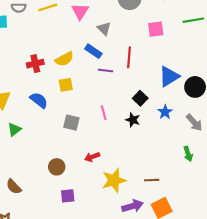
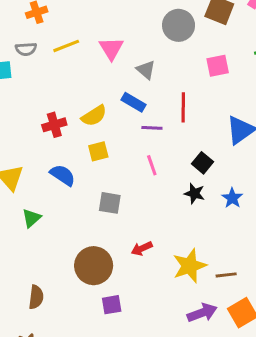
blue star: (165, 112) -> (232, 198), moved
pink line: (104, 113) -> (152, 165), moved
brown circle: (57, 167) -> (94, 266), size x1.6
yellow star: (114, 180) -> (190, 266), moved
brown semicircle: (14, 187) -> (36, 297), turned -126

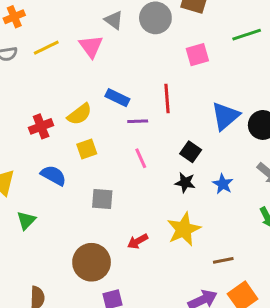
gray triangle: (146, 70) -> (114, 20), moved
yellow star: (190, 266) -> (184, 229), moved

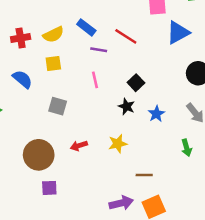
red line: (167, 99) -> (126, 36), turned -65
blue triangle: (225, 116) -> (178, 33), moved
yellow star: (184, 229) -> (118, 144), size x0.7

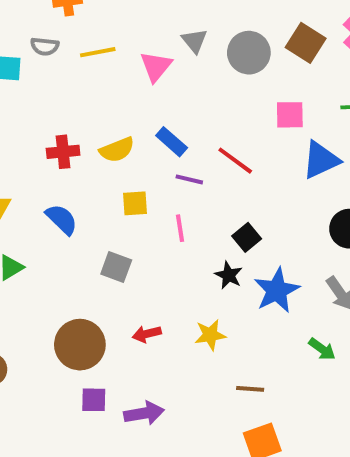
yellow square: (53, 64) -> (135, 203), moved
blue star: (156, 114) -> (277, 290), size x1.6
green arrow: (186, 148) -> (322, 349), turned -42
purple arrow: (121, 203) -> (144, 413), moved

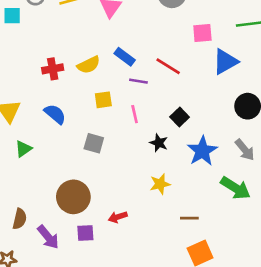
black star: (229, 275) -> (159, 143), moved
red arrow: (147, 334) -> (118, 217), moved
green arrow: (322, 349) -> (235, 188), size x1.6
purple arrow: (144, 413) -> (48, 237), moved, turned 65

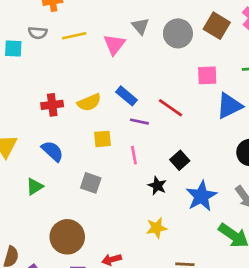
green triangle: (23, 149) -> (35, 186), moved

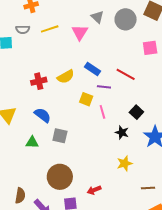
yellow square: (103, 139) -> (86, 99), moved, turned 32
gray square: (91, 183) -> (60, 136), moved
green triangle: (35, 186) -> (32, 142), turned 40

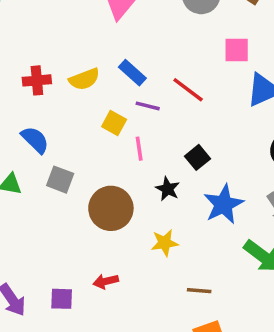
brown circle: (60, 177) -> (111, 208), moved

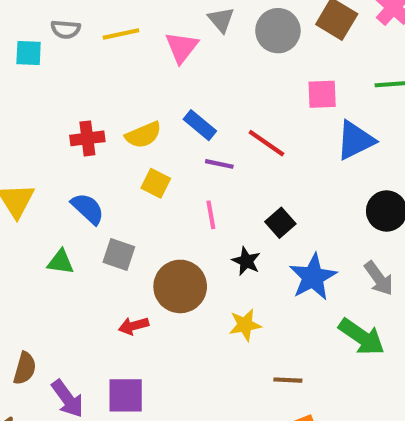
yellow square: (114, 123) -> (156, 183), moved
red arrow: (106, 281) -> (134, 326), moved
purple square: (62, 299) -> (126, 395), size x1.4

